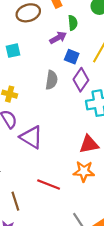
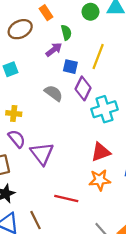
gray semicircle: (51, 80) -> (54, 93), turned -54
purple triangle: (31, 137) -> (42, 154), turned 30

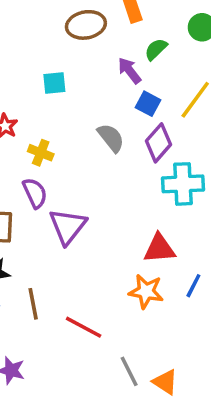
green semicircle: (66, 33) -> (156, 49), turned -136
purple arrow: (54, 50) -> (130, 71), turned -105
red line: (66, 198) -> (84, 327), moved
brown line: (35, 220) -> (33, 304), moved

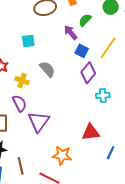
gray semicircle: (111, 138) -> (47, 69), moved
cyan cross: (183, 184) -> (103, 95), size x0.6
orange star: (146, 291) -> (62, 155), moved

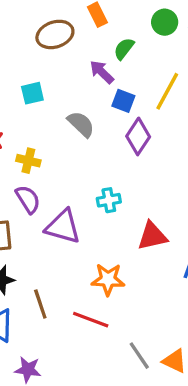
gray semicircle: (47, 69) -> (81, 124), moved
cyan cross: (103, 95) -> (109, 200), moved
purple triangle: (39, 122) -> (63, 227), turned -45

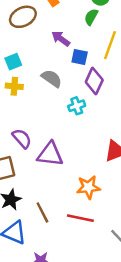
green semicircle: (124, 49) -> (91, 17), moved
yellow cross: (28, 161) -> (14, 86), moved
cyan cross: (109, 200) -> (77, 106), moved

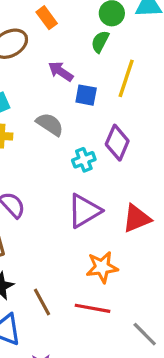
purple diamond: (94, 81) -> (117, 143), moved
purple triangle: (50, 154) -> (84, 211), moved, turned -36

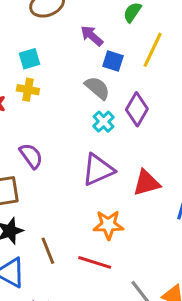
gray semicircle: (50, 124) -> (97, 88), moved
cyan cross: (84, 160) -> (104, 122), turned -30

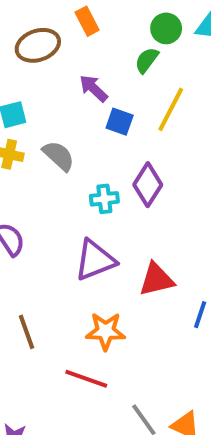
gray semicircle: (97, 88) -> (59, 156), moved
cyan cross: (104, 122) -> (104, 199), turned 35
brown line: (48, 251) -> (27, 332), moved

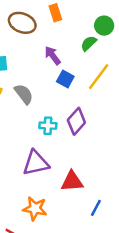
brown ellipse: (38, 45) -> (22, 23), turned 32

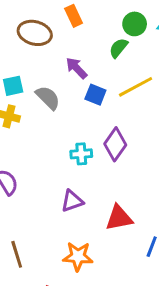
yellow line: (99, 77) -> (136, 87), turned 32
gray semicircle: (24, 94) -> (48, 98), moved
purple triangle: (36, 163) -> (72, 201), size x0.7

